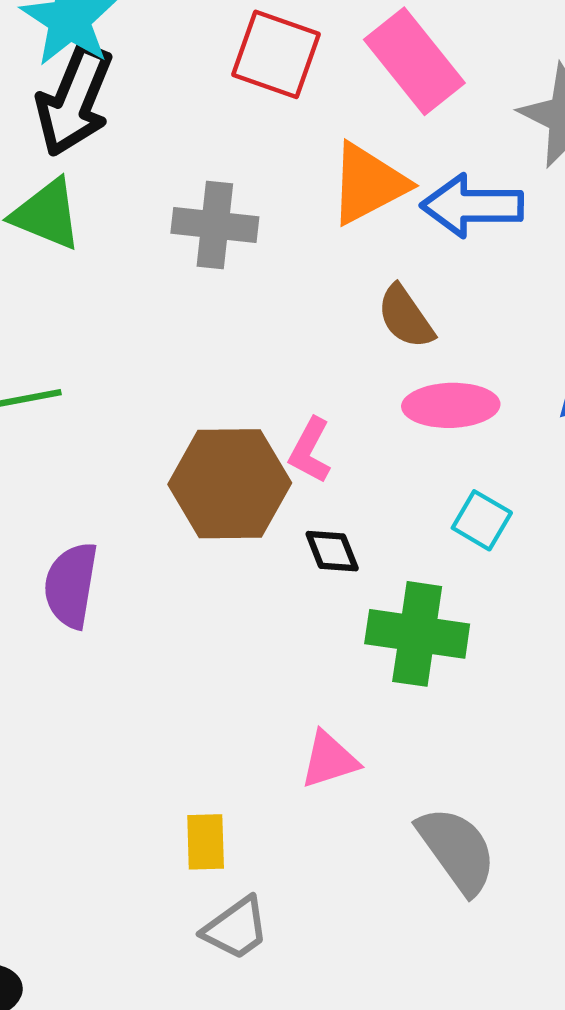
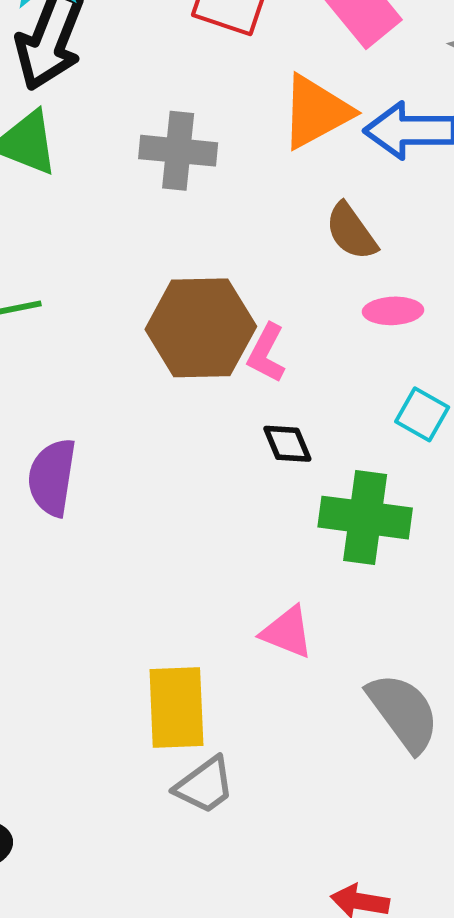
pink ellipse: (451, 405) -> (393, 311), size x0.7
brown hexagon: (230, 484) -> (201, 328), moved
pink triangle: (329, 760) -> (287, 632), turned 40
yellow rectangle: (206, 842) -> (176, 707), size x1.6

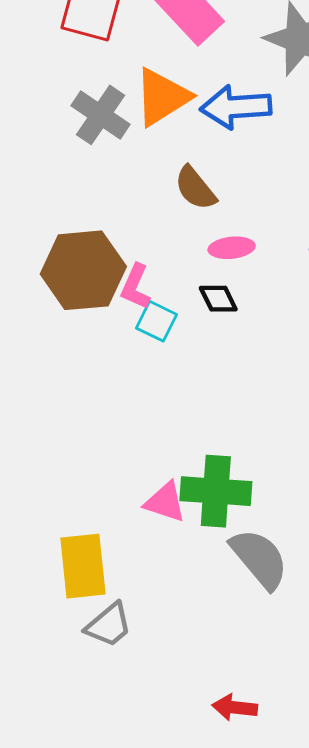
gray cross: (178, 151) -> (101, 115), moved, turned 32
cyan square: (422, 414) -> (156, 321), moved
black diamond: (287, 444) -> (218, 299), moved
green cross: (365, 518) -> (216, 491), moved

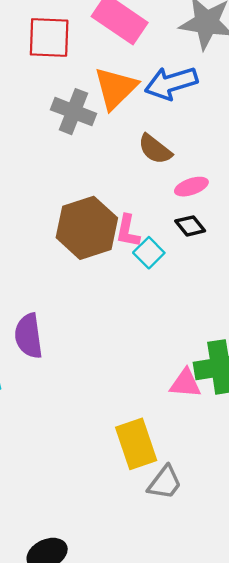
cyan square: (156, 321) -> (149, 253), turned 32

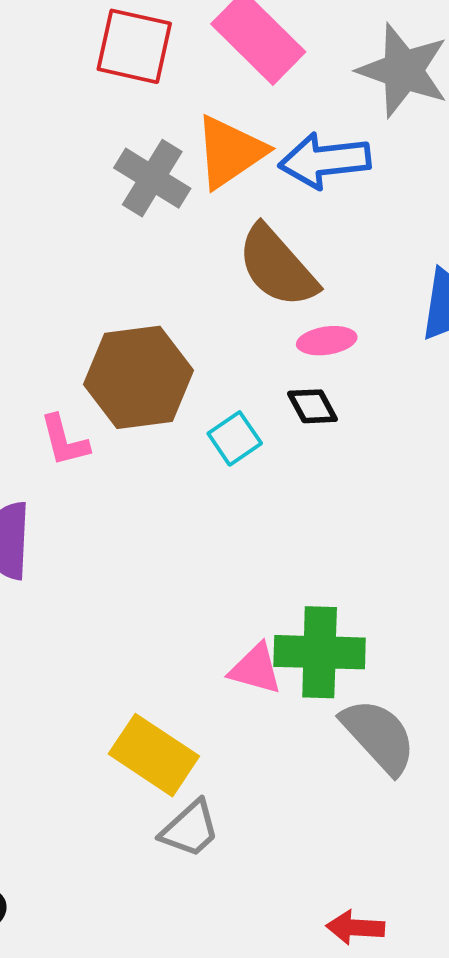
brown semicircle: (155, 149) -> (277, 267), size x1.5
pink L-shape: (128, 231) -> (64, 440), moved, turned -36
yellow rectangle: (136, 444) -> (154, 755), turned -48

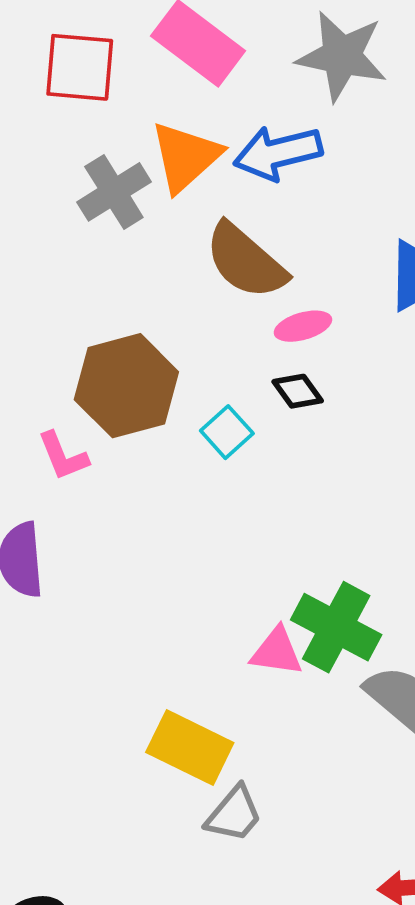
gray cross: (152, 178) -> (114, 192), turned 34
green cross: (320, 652) -> (336, 627), turned 34

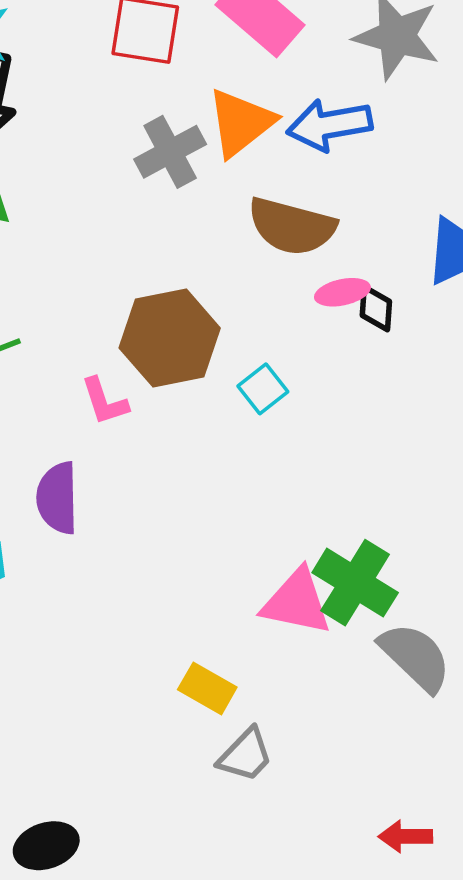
brown semicircle: (246, 261) -> (292, 226), turned -30
black diamond: (298, 391) -> (376, 308), moved, turned 36
pink triangle: (277, 652) -> (296, 602), size x1.4
yellow rectangle: (190, 748) -> (207, 688), size x0.7

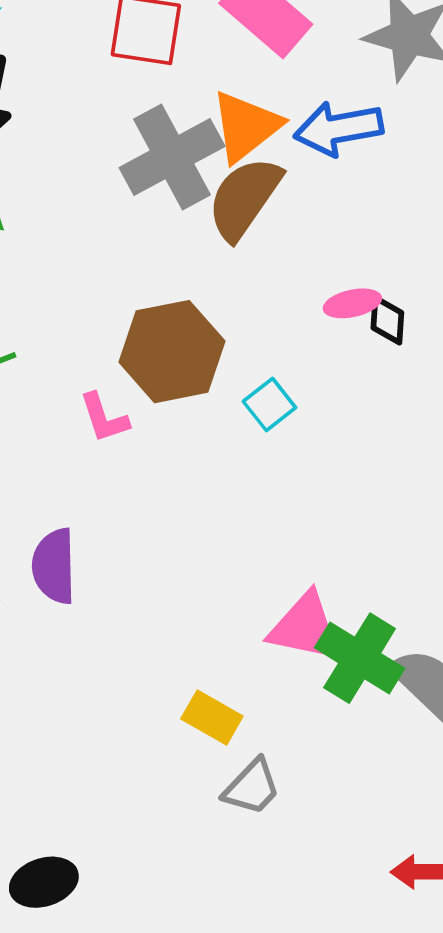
gray cross: (170, 152) -> (172, 157), size x1.4
brown semicircle: (292, 226) -> (244, 198), moved, turned 110
purple semicircle: (57, 498) -> (54, 566), moved
green cross: (355, 583) -> (360, 658), moved

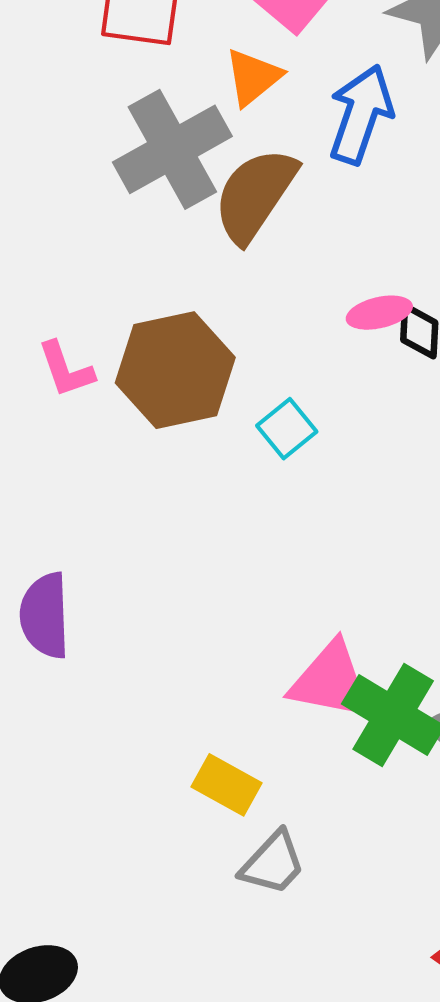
orange triangle: (246, 126) -> (253, 77), moved, size x0.7
blue arrow: (339, 129) -> (361, 114), turned 120
pink L-shape: (104, 418) -> (66, 369), moved

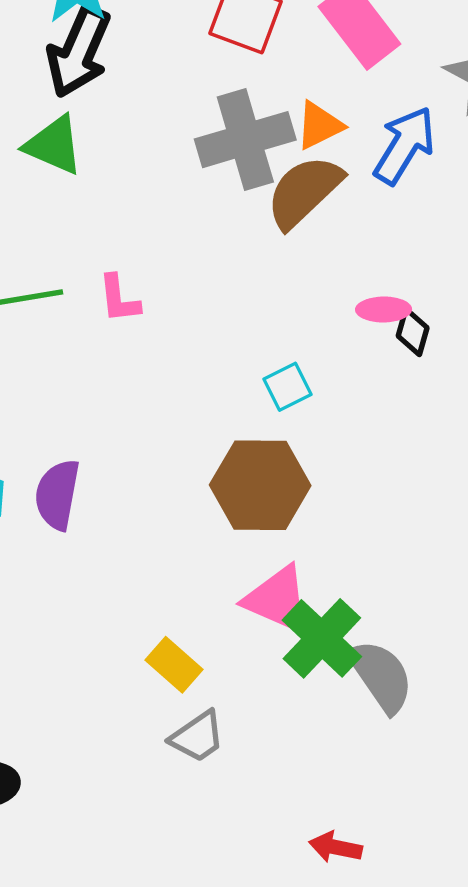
orange triangle: (253, 77) -> (319, 125), moved
brown hexagon: (175, 370) -> (260, 485), moved

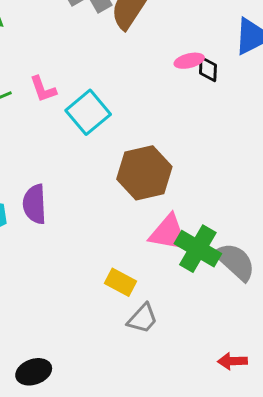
cyan square: (287, 387) -> (88, 112), moved, size x1.6

